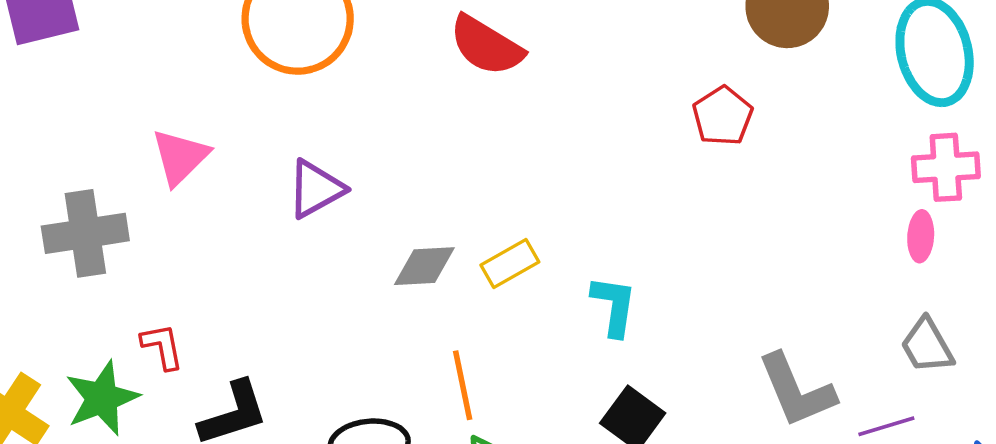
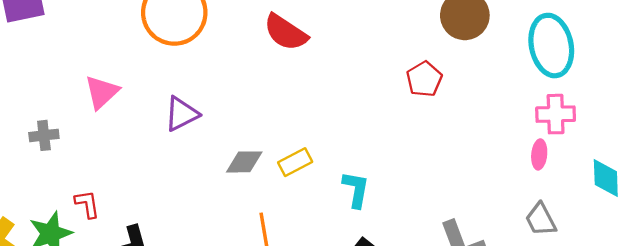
gray cross: (85, 233) -> (44, 135), size x0.6

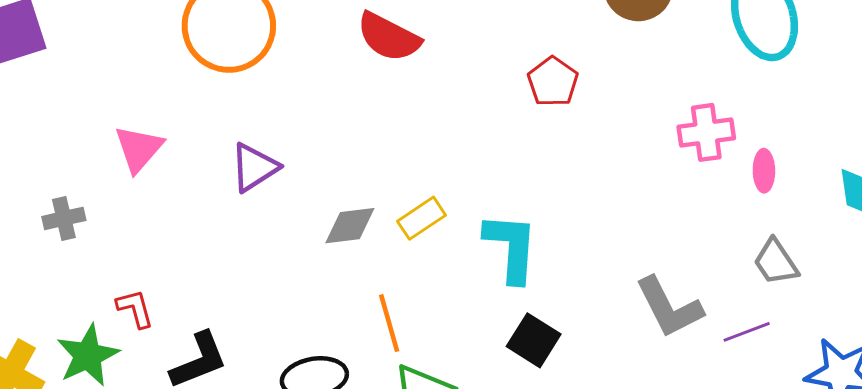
red pentagon: (424, 79) -> (553, 82), moved
pink cross: (556, 114) -> (706, 132), moved
cyan L-shape: (356, 189) -> (511, 247), size x1.4

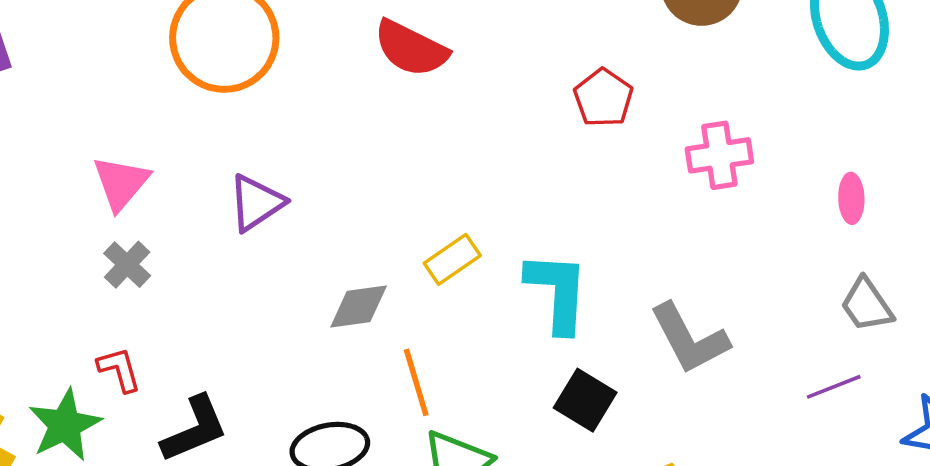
pink cross: (706, 132) -> (719, 155), moved
gray cross: (64, 218) -> (127, 265), moved, turned -33
gray diamond: (350, 226) -> (359, 307), moved
gray L-shape: (669, 307) -> (689, 339), moved

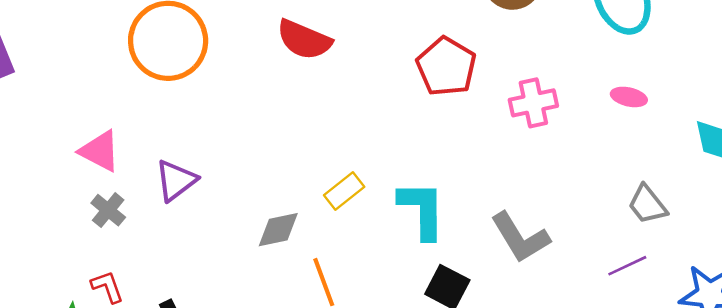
red pentagon: (603, 98) -> (446, 67), size x1.4
pink triangle: (121, 183) -> (100, 151), turned -39
pink ellipse: (851, 198) -> (629, 97), moved, turned -72
purple triangle: (256, 203) -> (176, 180), moved

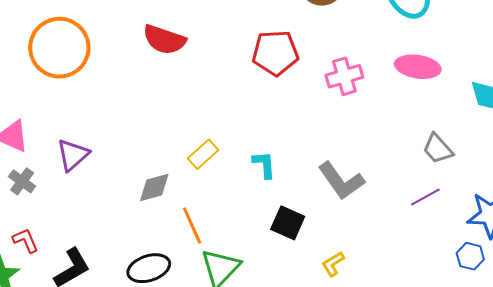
red pentagon: (446, 67) -> (275, 53), turned -30
pink ellipse: (629, 97) -> (418, 67), size x1.6
cyan L-shape: (422, 210) -> (264, 165), size x0.6

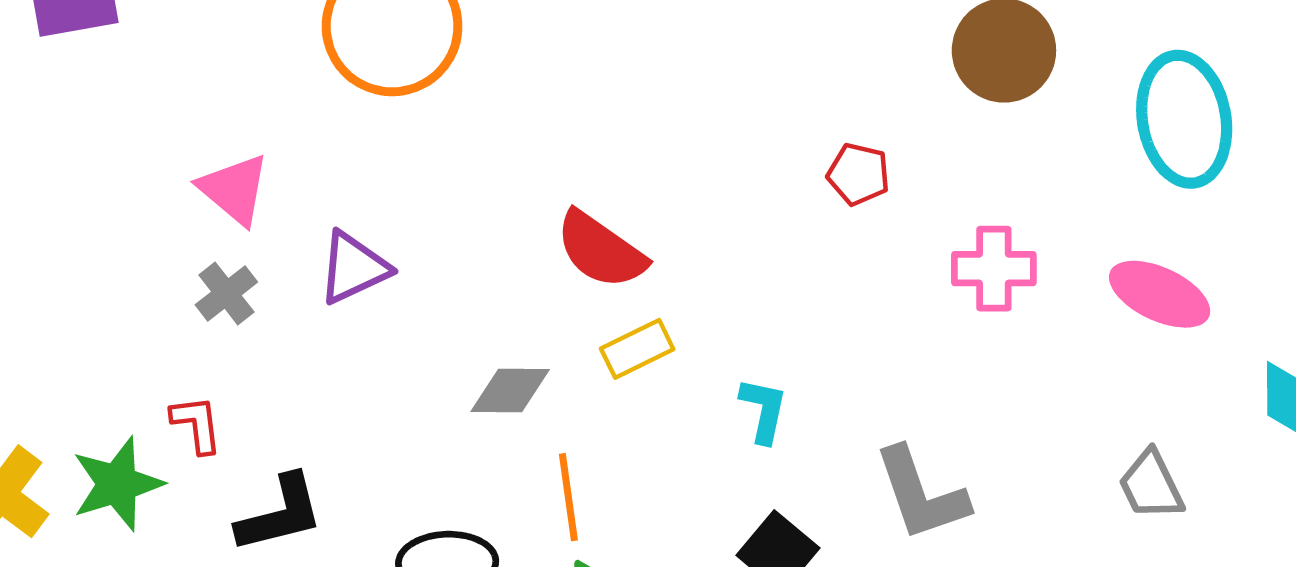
red semicircle: (164, 40) -> (601, 250), moved
red pentagon: (275, 53) -> (858, 174), size x0.6

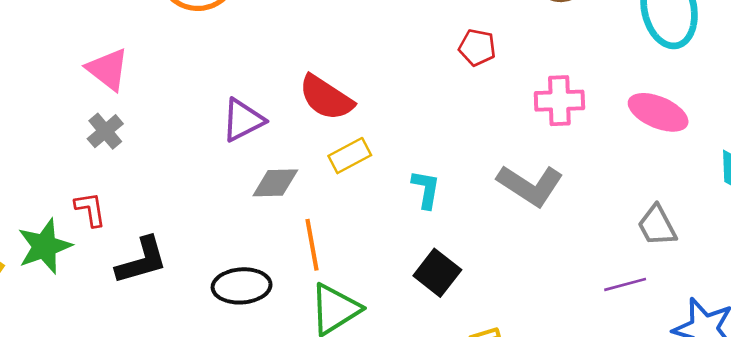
purple triangle: (354, 268) -> (243, 120), moved
gray L-shape: (921, 494) -> (530, 185), moved, turned -36

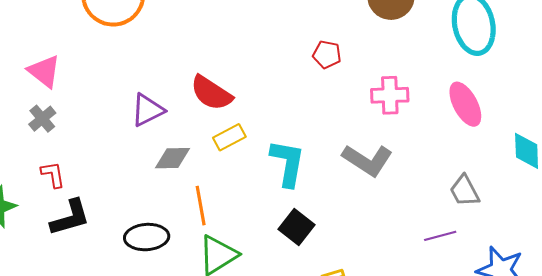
pink ellipse: (658, 112) -> (465, 104), turned 39
cyan L-shape: (426, 189) -> (288, 163), size x1.6
red L-shape: (90, 209) -> (53, 174), moved

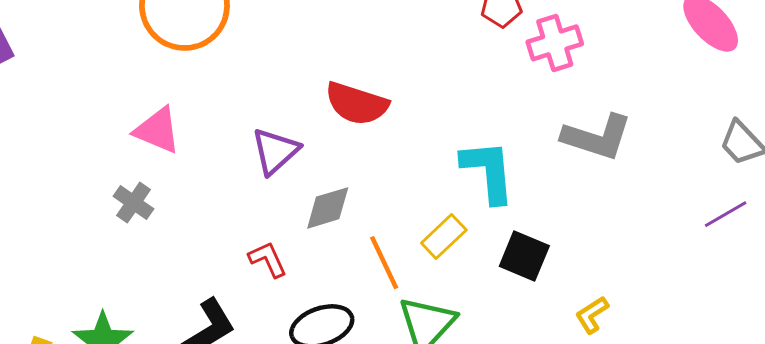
pink triangle: (44, 71) -> (157, 130), moved
pink cross: (390, 95) -> (555, 43), moved
yellow rectangle: (229, 137) -> (444, 236), moved
red L-shape: (53, 174) -> (268, 259), moved

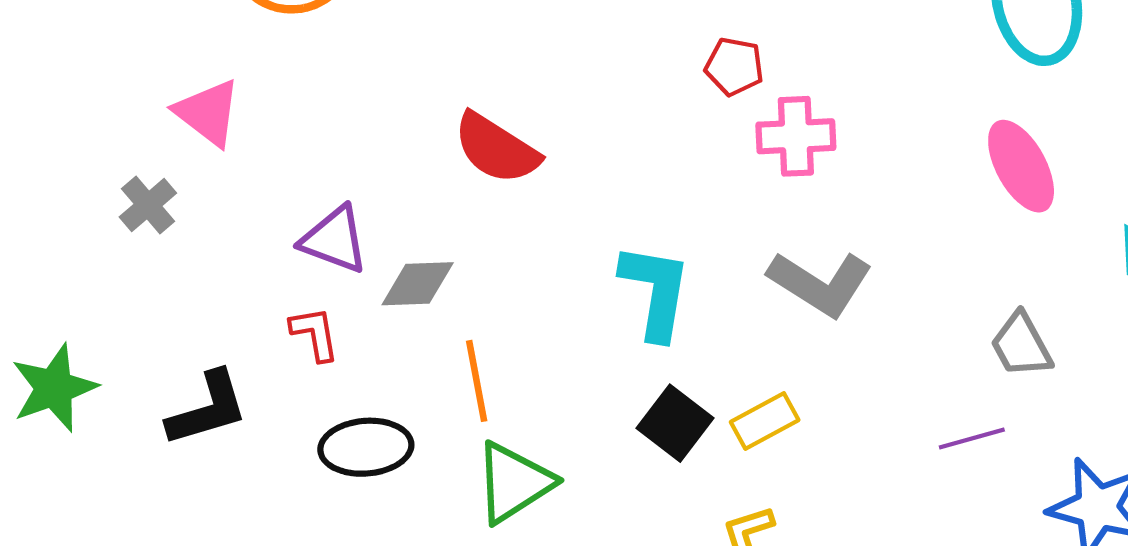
purple triangle: (275, 151) -> (334, 240), moved, turned 48
yellow rectangle: (444, 236) -> (765, 421), moved

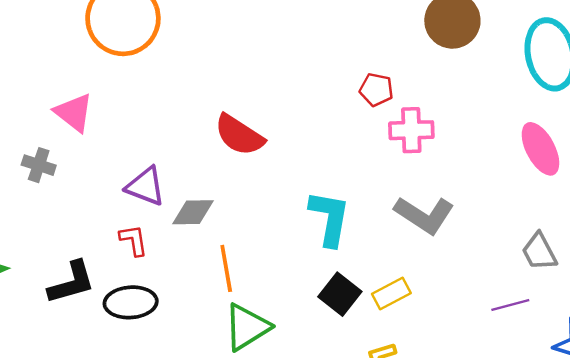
gray cross: (148, 205) -> (39, 165), turned -32
black ellipse: (366, 447) -> (131, 302), moved

